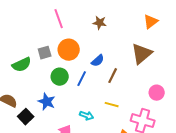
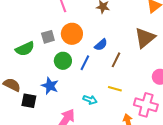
black square: (26, 117) -> (29, 101), turned -35

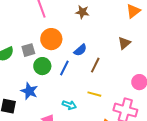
gray square: (48, 37) -> (28, 50), moved
brown triangle: (145, 38) -> (124, 43), size x0.6

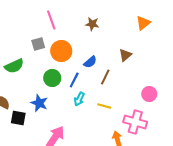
brown triangle: (124, 43) -> (125, 55), moved
gray square: (28, 50) -> (38, 44), moved
cyan arrow: (69, 105) -> (79, 99), moved, turned 96

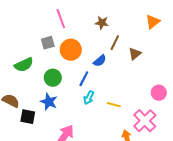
brown line: (105, 77) -> (115, 43), moved
green circle: (52, 78) -> (53, 78), moved
pink cross: (135, 122) -> (145, 121), turned 30

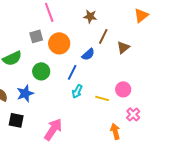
pink circle: (159, 93) -> (123, 89), moved
blue star: (49, 102) -> (25, 93), moved, turned 30
black square: (28, 117) -> (16, 120), moved
pink cross: (145, 121) -> (133, 114), size x0.6

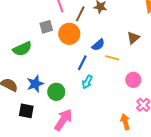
brown line: (103, 36) -> (80, 14), moved
green circle: (41, 71) -> (56, 92), moved
yellow line: (102, 98) -> (112, 58), moved

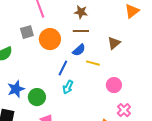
brown line: (80, 14) -> (81, 31), moved, turned 63

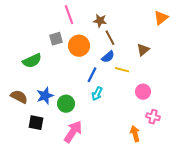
brown star: (81, 12) -> (100, 21), moved
brown line: (81, 31) -> (110, 38), turned 63
pink cross: (124, 110) -> (153, 117), turned -32

